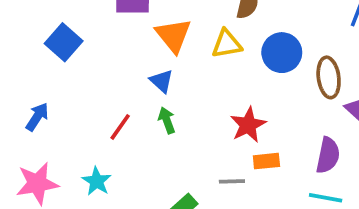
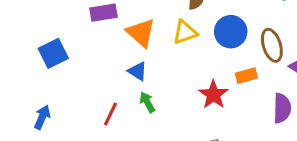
blue square: (64, 42) -> (53, 53), turned 32
orange rectangle: (266, 161) -> (246, 76), moved

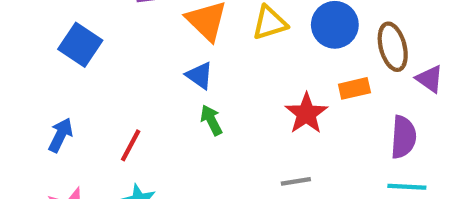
blue square: (53, 53) -> (80, 45), turned -32
red line: (110, 114) -> (131, 145), moved

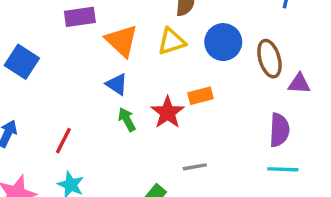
purple triangle: (430, 79) -> (299, 83), turned -30
orange rectangle: (354, 88) -> (200, 96), moved
red star: (306, 114) -> (168, 112), moved

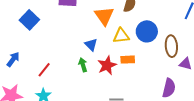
orange triangle: (122, 41) -> (104, 16), moved
yellow triangle: (172, 42) -> (121, 36), moved
blue triangle: (117, 84) -> (91, 45), moved

